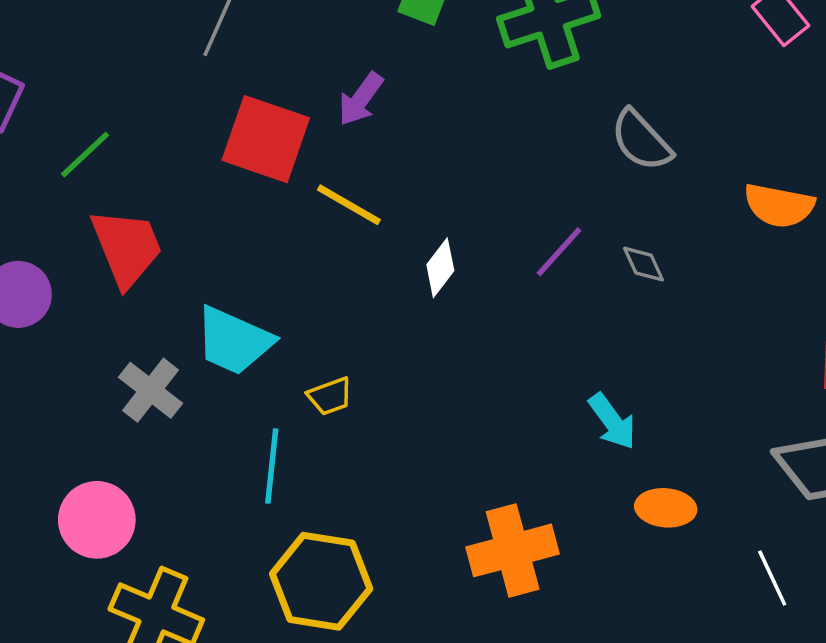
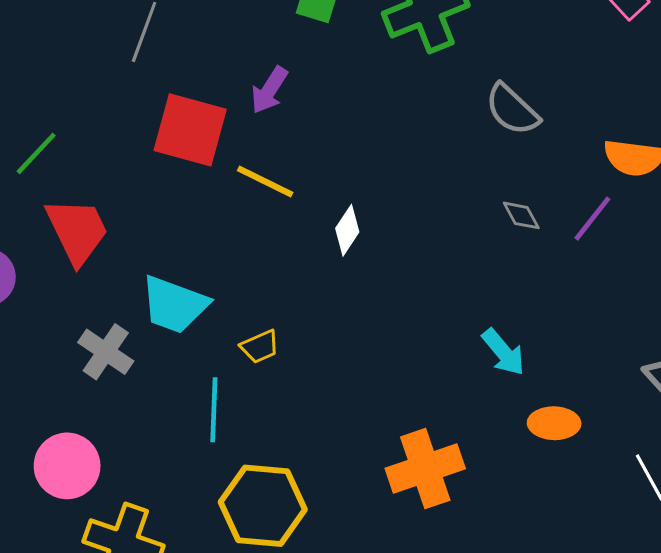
purple line: (559, 252) -> (592, 219), moved

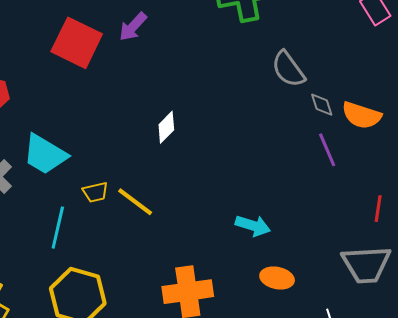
yellow line: (265, 181) -> (135, 202), moved
gray diamond: (521, 215) -> (322, 105), moved
purple line: (592, 219) -> (327, 150), turned -72
cyan arrow: (503, 352) -> (253, 226), turned -44

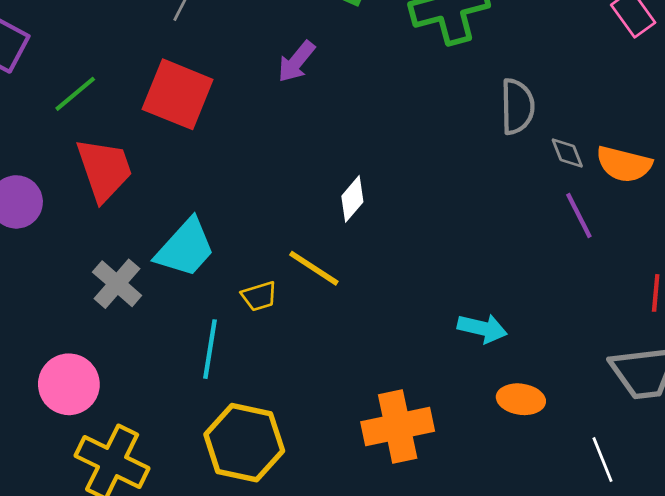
red square: (77, 43) -> (178, 94), moved
gray semicircle: (288, 69) -> (517, 106), turned -141
cyan trapezoid: (45, 154) -> (185, 248), turned -75
yellow line: (135, 202) -> (314, 268), moved

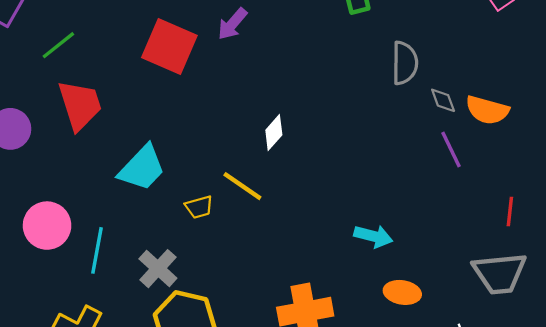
red square: (178, 94) -> (169, 46), moved
gray cross: (117, 284) -> (158, 269), moved
cyan line: (210, 349) -> (97, 250), moved
pink circle: (69, 384) -> (47, 226), moved

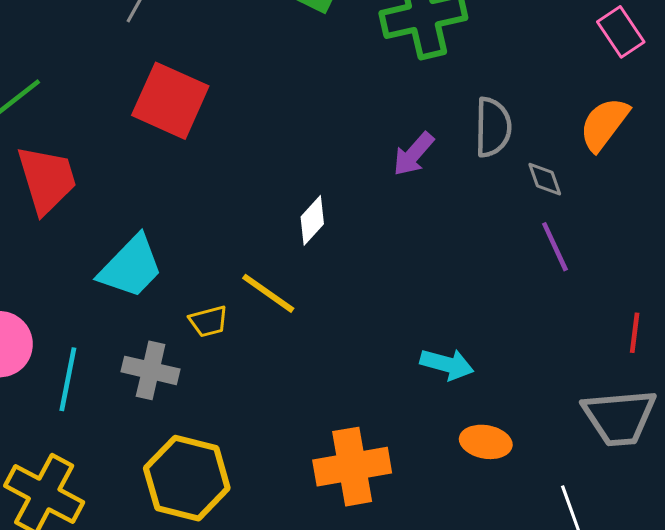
purple arrow: (232, 24) -> (414, 154), moved
orange semicircle: (487, 110) -> (604, 124), moved, turned 111
gray cross: (158, 269) -> (151, 370), moved, turned -30

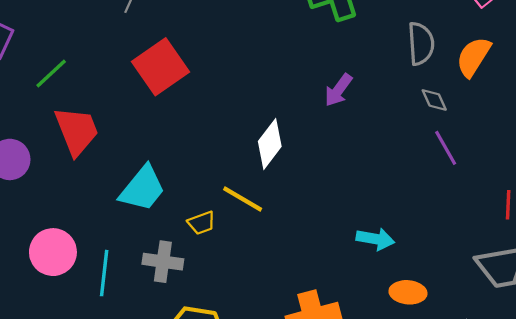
red square: (170, 101) -> (161, 67), turned 36
gray semicircle: (493, 127) -> (421, 44), moved
white diamond: (312, 220) -> (270, 144), size x1.4

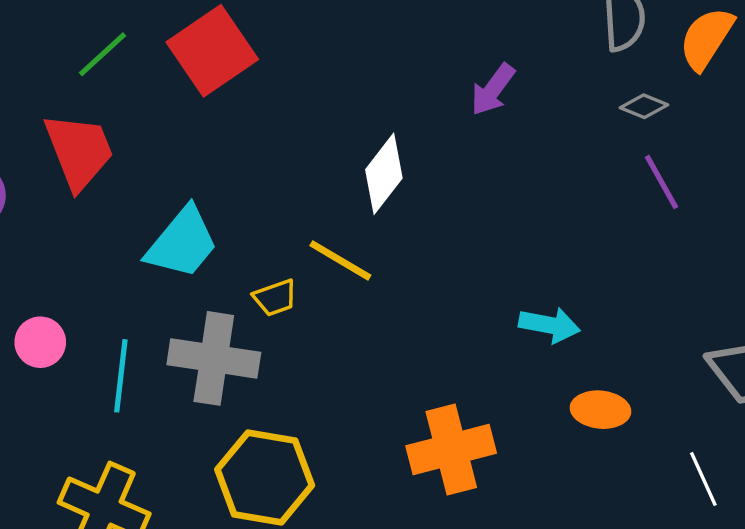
green line: (51, 74) -> (102, 54), moved
gray diamond: (434, 100) -> (644, 106), turned -44
pink circle: (53, 252) -> (40, 342), size x0.7
gray cross: (163, 262) -> (214, 358), size x1.4

